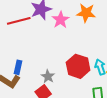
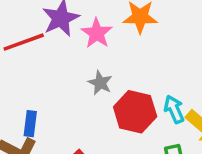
gray star: (48, 76) -> (100, 83), moved

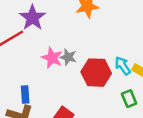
pink star: (97, 33) -> (52, 58), moved

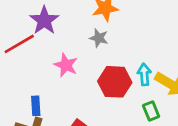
gray star: (68, 57) -> (99, 38), moved
cyan arrow: (123, 66) -> (144, 74), turned 30

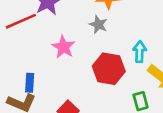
cyan arrow: (144, 74) -> (140, 52), moved

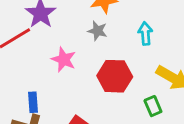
cyan arrow: (140, 52) -> (145, 33), moved

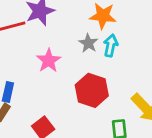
cyan arrow: (145, 33) -> (111, 45), moved

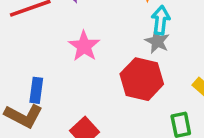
gray star: (88, 43) -> (157, 41), moved

